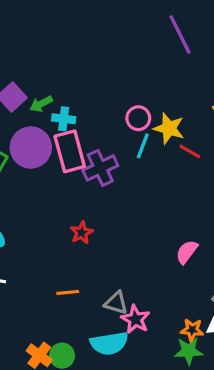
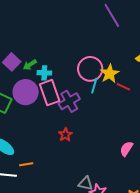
pink circle: (138, 118) -> (90, 69), size x1.6
yellow star: (169, 128) -> (110, 74), turned 30
red star: (82, 233) -> (65, 135), moved
orange line: (68, 292) -> (26, 164), moved

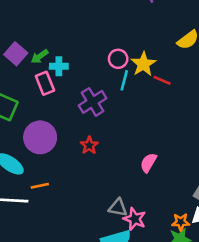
pink circle: (90, 69) -> (118, 59), size x0.6
purple circle: (26, 92) -> (40, 137), moved
pink rectangle: (50, 93) -> (45, 83), moved, size x0.7
pink semicircle: (126, 149) -> (148, 163), moved

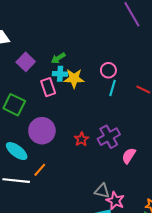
green arrow: (40, 56) -> (58, 58), moved
yellow star: (143, 64) -> (74, 78), moved, turned 30
purple cross: (93, 102) -> (109, 137), moved
orange line: (40, 186) -> (40, 170), turned -40

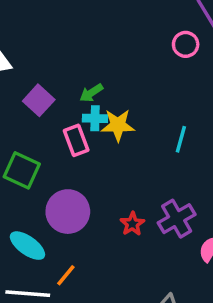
pink circle: (108, 70) -> (186, 44), moved

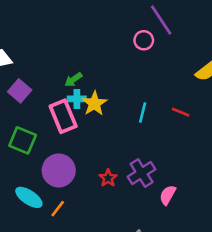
purple square: (39, 100) -> (20, 91), moved
yellow star: (118, 125) -> (94, 104), turned -30
pink rectangle: (76, 140) -> (63, 116), size x1.4
orange line: (66, 275) -> (58, 209), moved

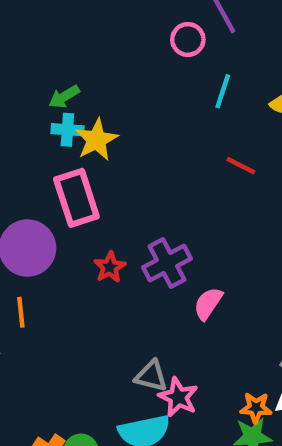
cyan line: (143, 113) -> (223, 91), moved
pink rectangle: (63, 116) -> (76, 198), moved
orange line: (58, 209) -> (21, 312), turned -48

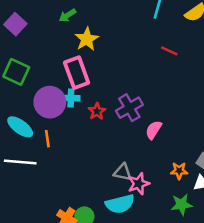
cyan cross: (67, 130) -> (71, 98), moved
pink star: (178, 397) -> (139, 184), turned 30
orange star: (256, 408) -> (179, 171), moved

